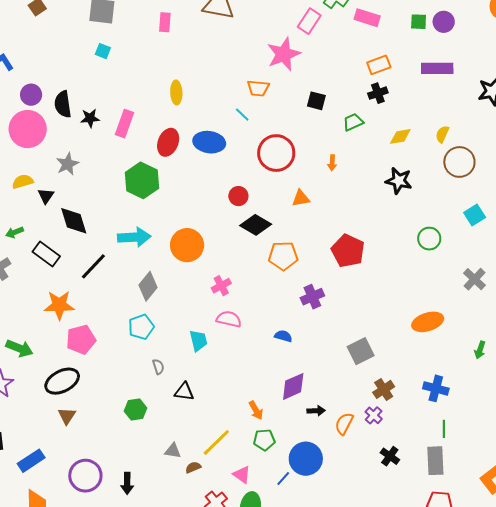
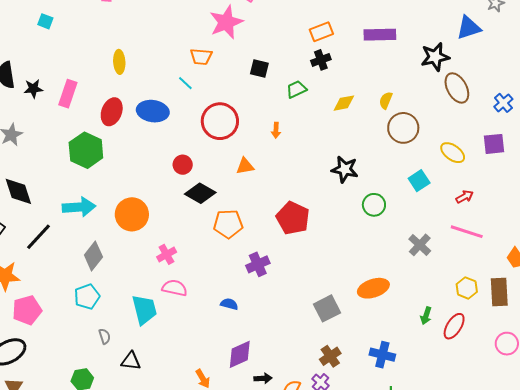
black star: (399, 181) -> (345, 169), moved
cyan trapezoid: (198, 341) -> (144, 310), size x1.4
gray square: (361, 351) -> (327, 308), moved

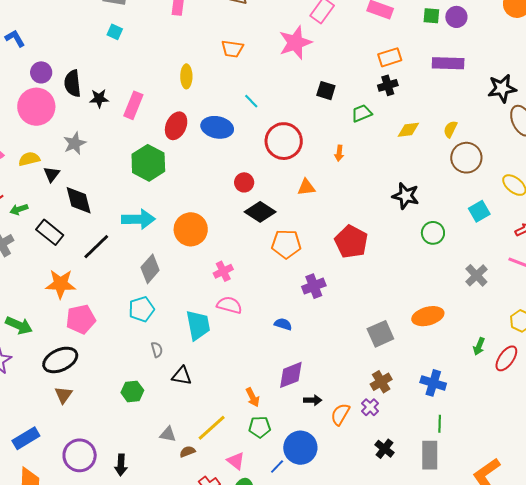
orange trapezoid: (201, 57) -> (232, 49), moved

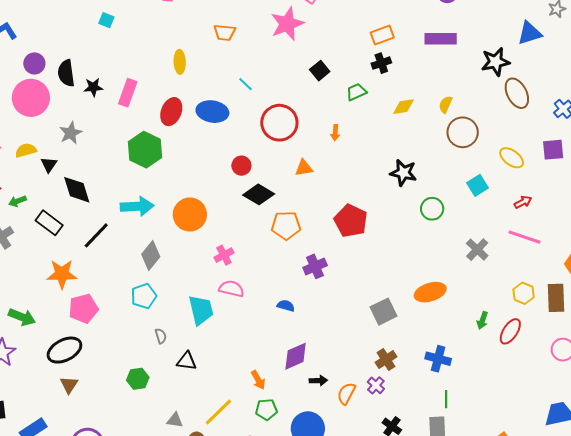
black square: (326, 91) -> (320, 71), turned 36

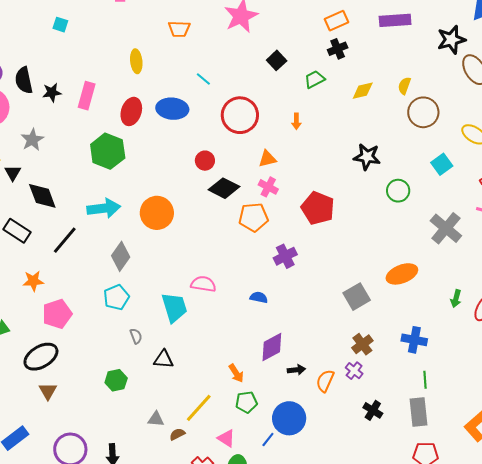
gray cross: (477, 250) -> (446, 228), size x1.4
pink cross: (224, 255) -> (268, 187), moved, turned -30
orange star: (62, 274) -> (33, 281), size x0.7

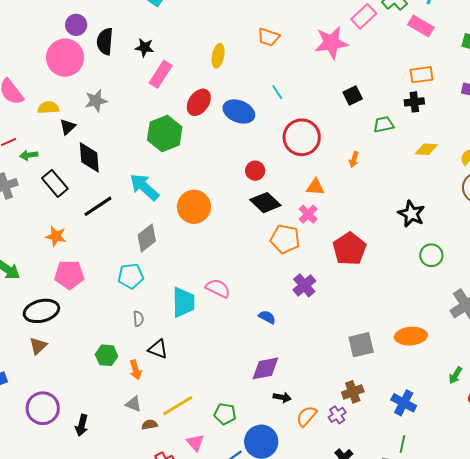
black star: (52, 92) -> (144, 47), moved
cyan arrow: (104, 208) -> (144, 187), turned -148
purple cross: (285, 256) -> (304, 285), turned -30
orange arrow: (236, 373) -> (136, 370), moved

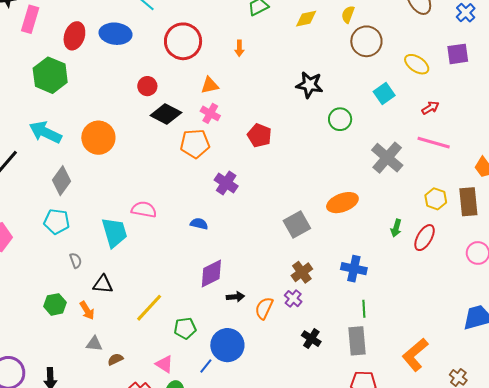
red pentagon: (349, 249) -> (259, 135), size x0.7
cyan pentagon: (131, 276) -> (57, 222), turned 30
yellow line: (178, 406) -> (149, 308), moved

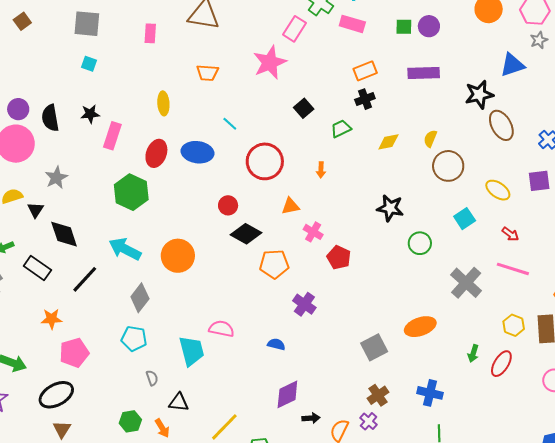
red arrow: (430, 108) -> (510, 234), turned 66
pink cross: (210, 113) -> (313, 232), moved

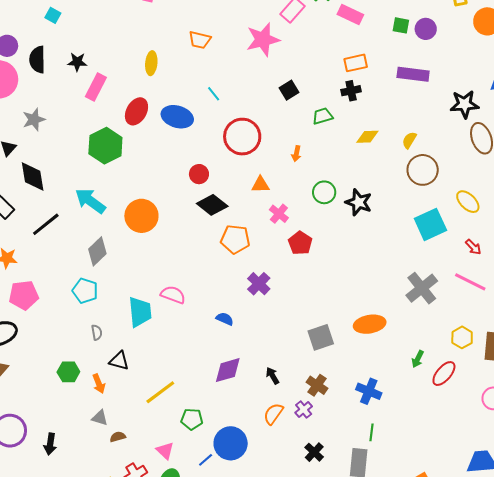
cyan square: (89, 64) -> (53, 15), moved
cyan square: (465, 219) -> (430, 224), size x1.5
green circle: (420, 243) -> (324, 192), moved
brown cross: (378, 395) -> (317, 385), turned -30
black arrow: (311, 418) -> (273, 376), moved, turned -126

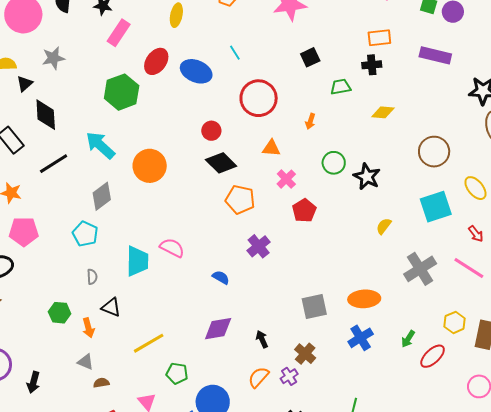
yellow semicircle: (409, 140) -> (384, 226), moved
blue cross: (369, 391) -> (361, 338), moved, turned 30

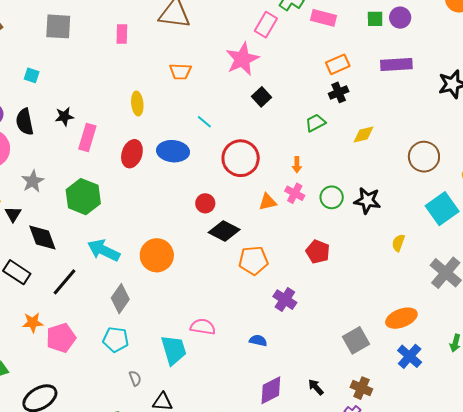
black square: (310, 57) -> (262, 97), moved
green hexagon: (122, 92) -> (83, 197), moved
pink cross: (286, 179) -> (295, 193), moved
pink pentagon: (24, 232) -> (61, 338), moved

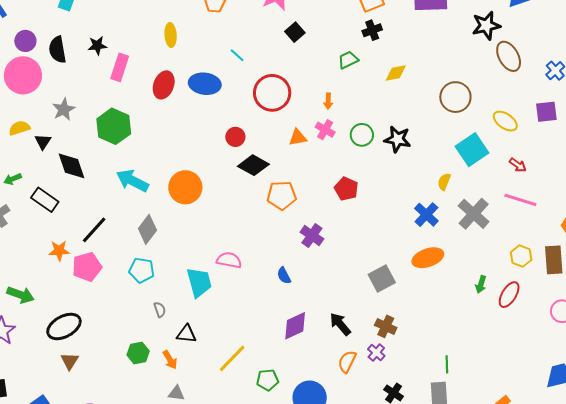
yellow semicircle: (398, 243) -> (444, 182), moved
black line: (65, 282) -> (94, 230), moved
blue semicircle: (258, 340) -> (284, 276), turned -132
blue cross: (410, 356) -> (426, 215), moved
black arrow: (316, 387) -> (340, 324), size x1.4

